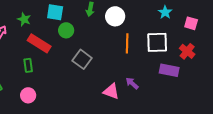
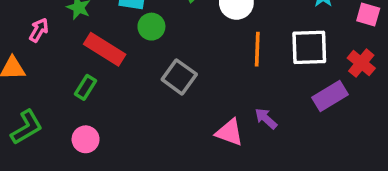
green rectangle: (28, 65) -> (86, 87), turned 40
purple rectangle: (169, 70) -> (330, 96), turned -42

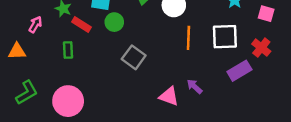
red rectangle: (105, 49) -> (81, 24), moved, size x0.7
green rectangle: (86, 87) -> (68, 50), moved, turned -35
pink circle: (86, 139) -> (68, 101), size x1.6

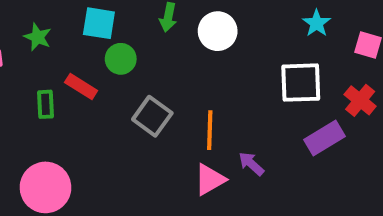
red rectangle: (81, 24) -> (81, 87), moved
orange line: (188, 38) -> (210, 130), moved
pink triangle: (169, 96) -> (210, 180), turned -50

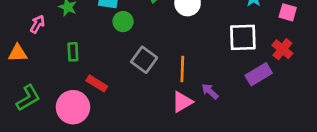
red rectangle: (81, 87) -> (97, 83), moved

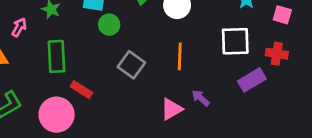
red cross: (282, 49) -> (277, 54), turned -30
green rectangle: (73, 52) -> (57, 56), size x1.6
orange line: (182, 69) -> (180, 56), moved

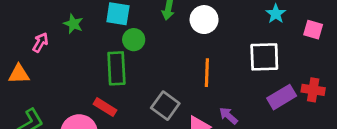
red cross: (277, 54) -> (313, 90), moved
green rectangle: (57, 56) -> (116, 68), moved
gray square: (131, 65) -> (165, 106), moved

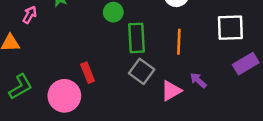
green rectangle: (116, 68) -> (136, 38), moved
red rectangle: (105, 107) -> (88, 73), turned 36

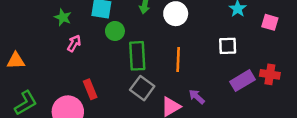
pink arrow: (30, 15) -> (74, 43), moved
white square: (230, 28) -> (228, 46), size x0.7

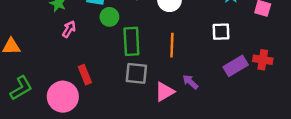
gray square: (142, 88) -> (136, 73), turned -30

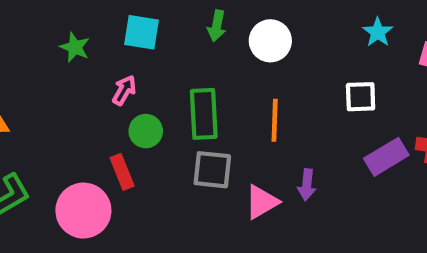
green circle: (109, 17) -> (146, 131), moved
pink arrow: (69, 29) -> (124, 90), moved
purple arrow: (190, 82) -> (307, 185), turned -126

